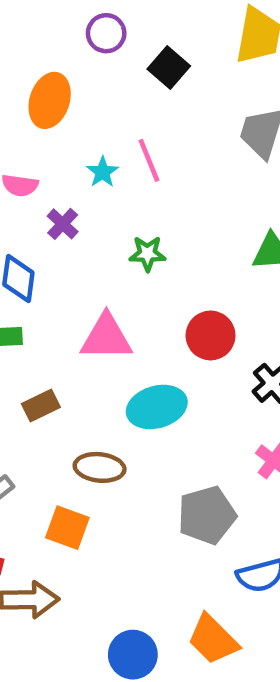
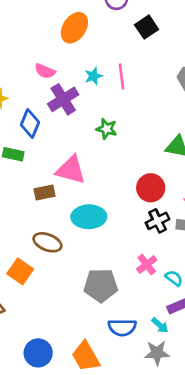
purple cross: (63, 224) -> (63, 99), size x1.6
red circle: (211, 335) -> (151, 188), moved
brown rectangle: (41, 406) -> (45, 192), moved

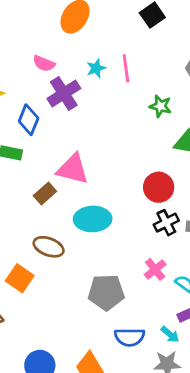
green star: (107, 129) -> (160, 106), moved
brown rectangle: (45, 192) -> (45, 193), turned -30

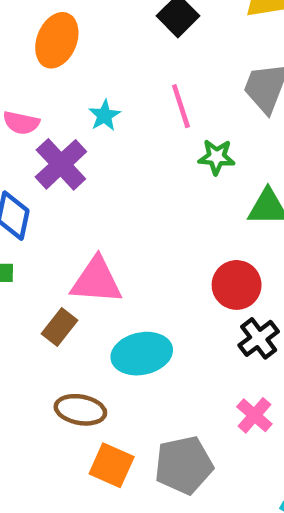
pink line: (126, 68) -> (181, 106), moved
orange square: (20, 278) -> (112, 465), moved

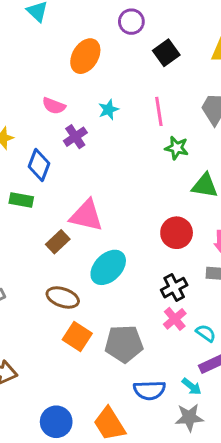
purple cross: (61, 164) -> (75, 137), size x0.7
black cross: (259, 338) -> (174, 288), moved
cyan ellipse: (142, 354) -> (108, 267), turned -42

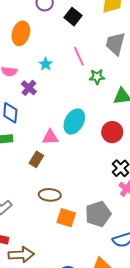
pink triangle: (86, 216) -> (50, 137), size x0.7
cyan ellipse: (108, 267) -> (74, 122), moved

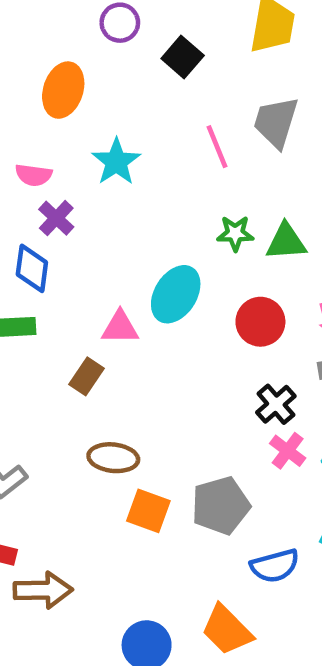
pink line: (79, 56) -> (217, 147), moved
cyan star: (46, 64) -> (116, 162), size x1.5
green star: (97, 77) -> (235, 233), moved
purple cross: (29, 88) -> (56, 218), moved

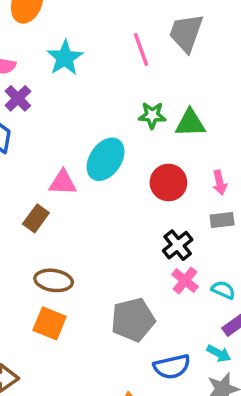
orange square: (148, 511) -> (50, 323), moved

